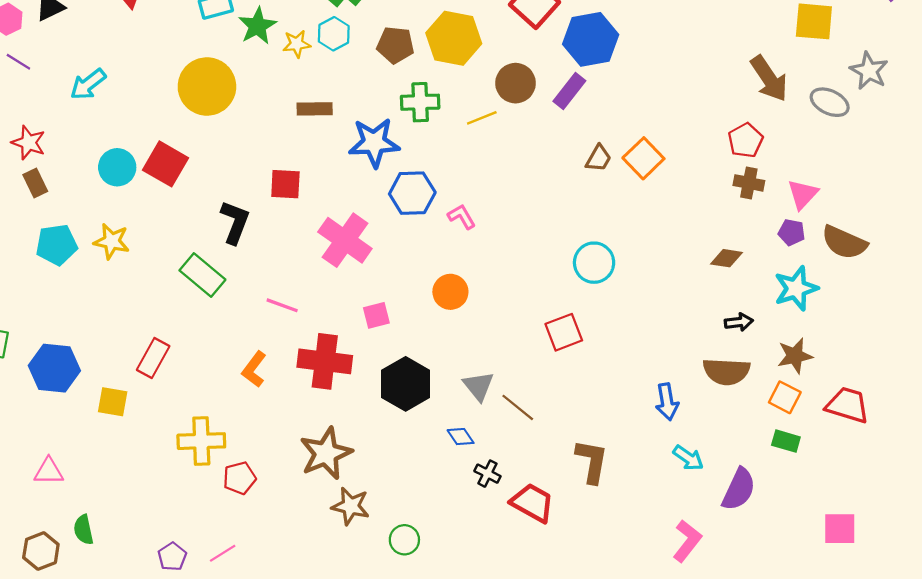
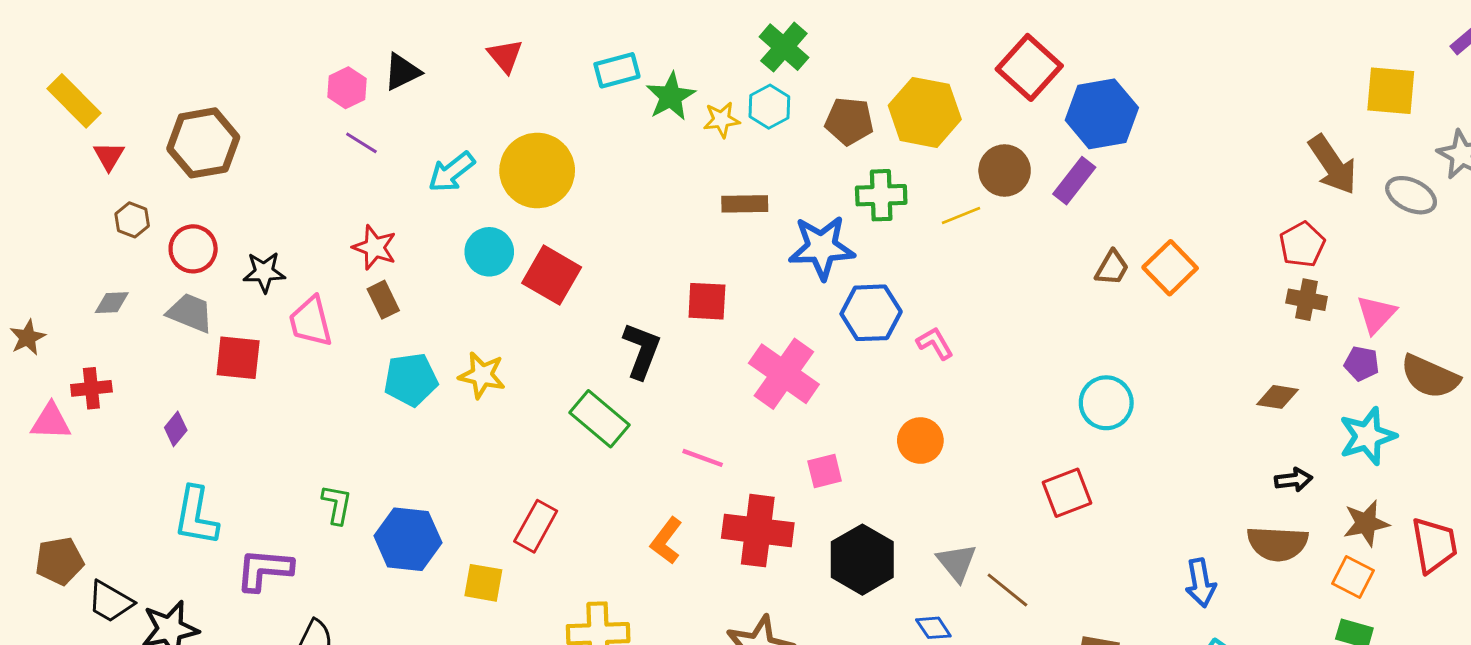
yellow circle: (207, 86) -> (537, 171), moved
cyan circle: (117, 167) -> (489, 252), moved
red trapezoid: (848, 405) -> (1434, 545), moved, turned 63

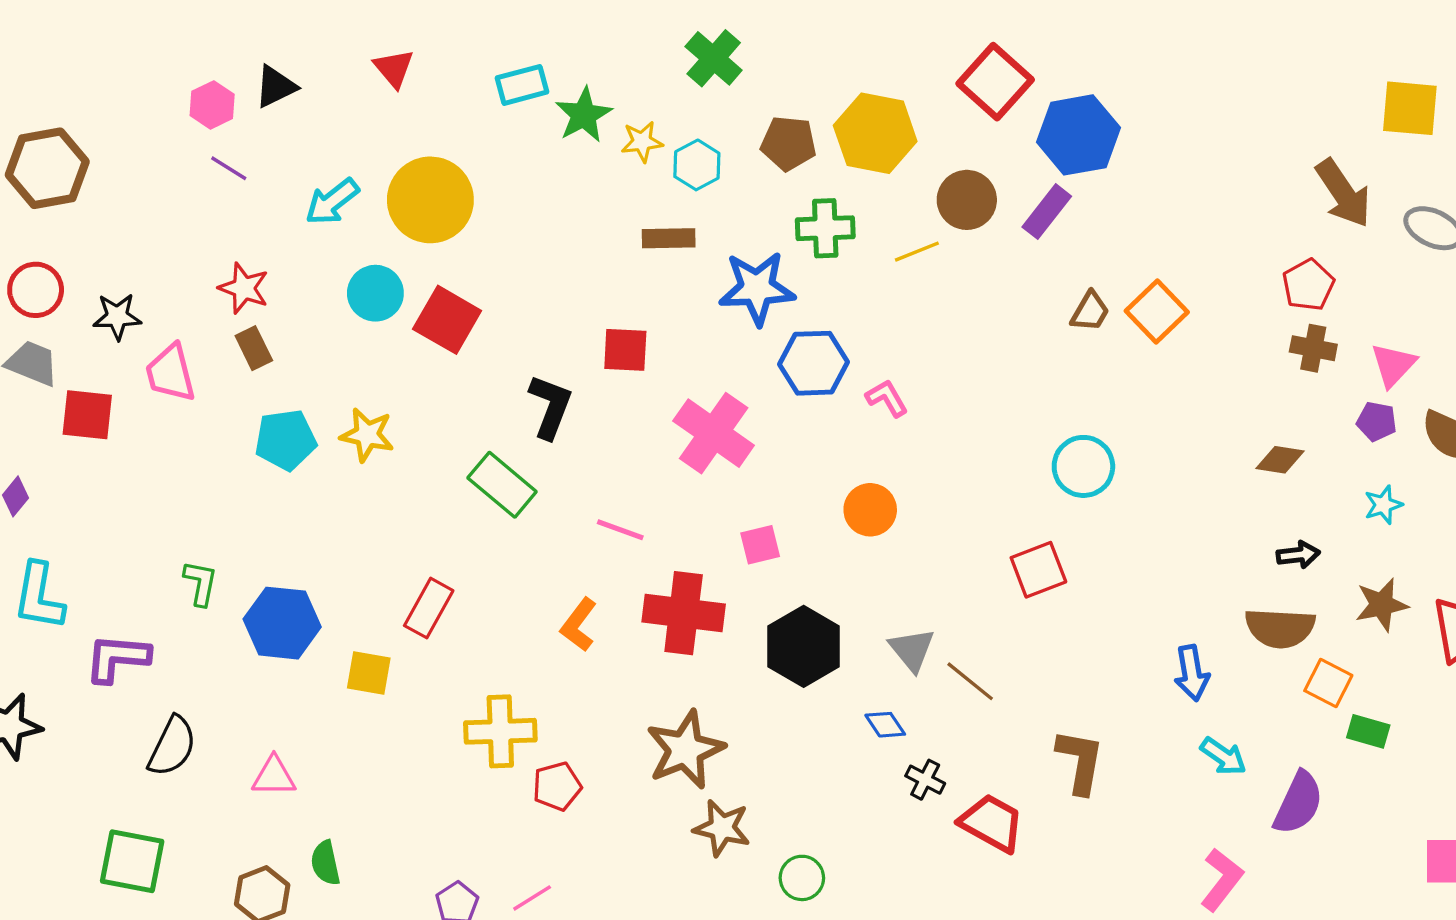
cyan hexagon: (769, 107) -> (697, 165), moved
cyan star: (1367, 436) -> (1383, 505), size x0.6
orange square: (1353, 577) -> (1328, 683), moved

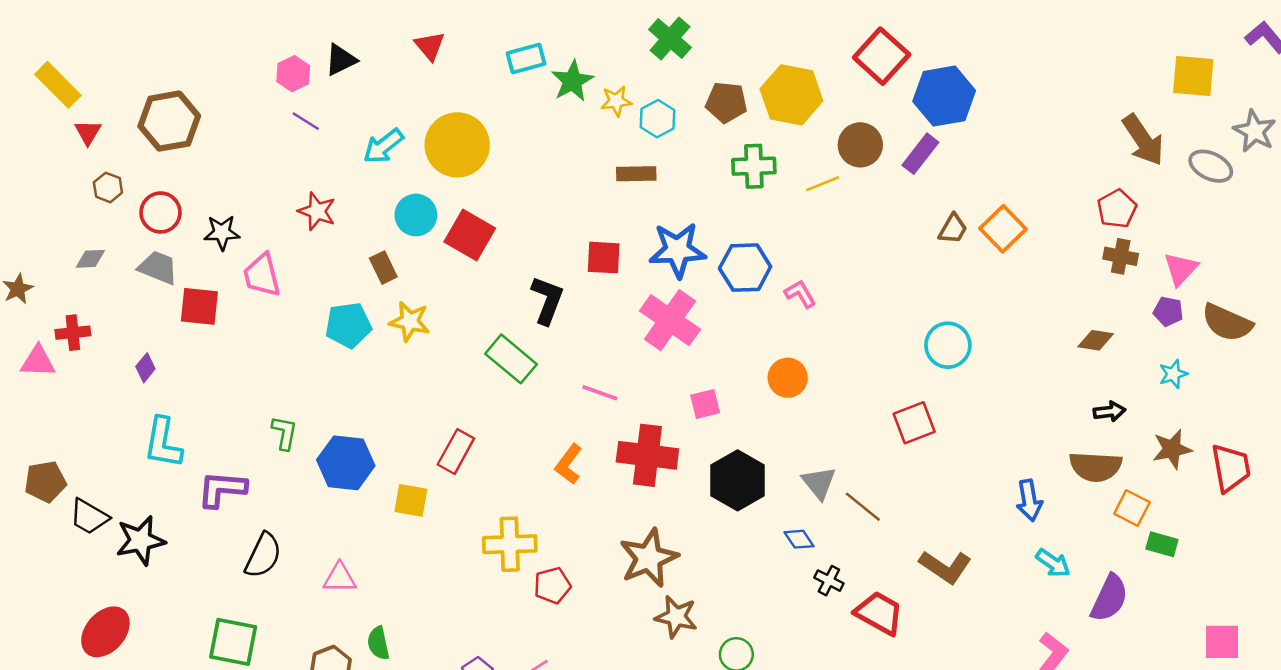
blue star: (757, 288) -> (678, 250), moved
brown rectangle: (254, 348) -> (383, 268), moved
brown L-shape: (1080, 761) -> (945, 567), turned 114

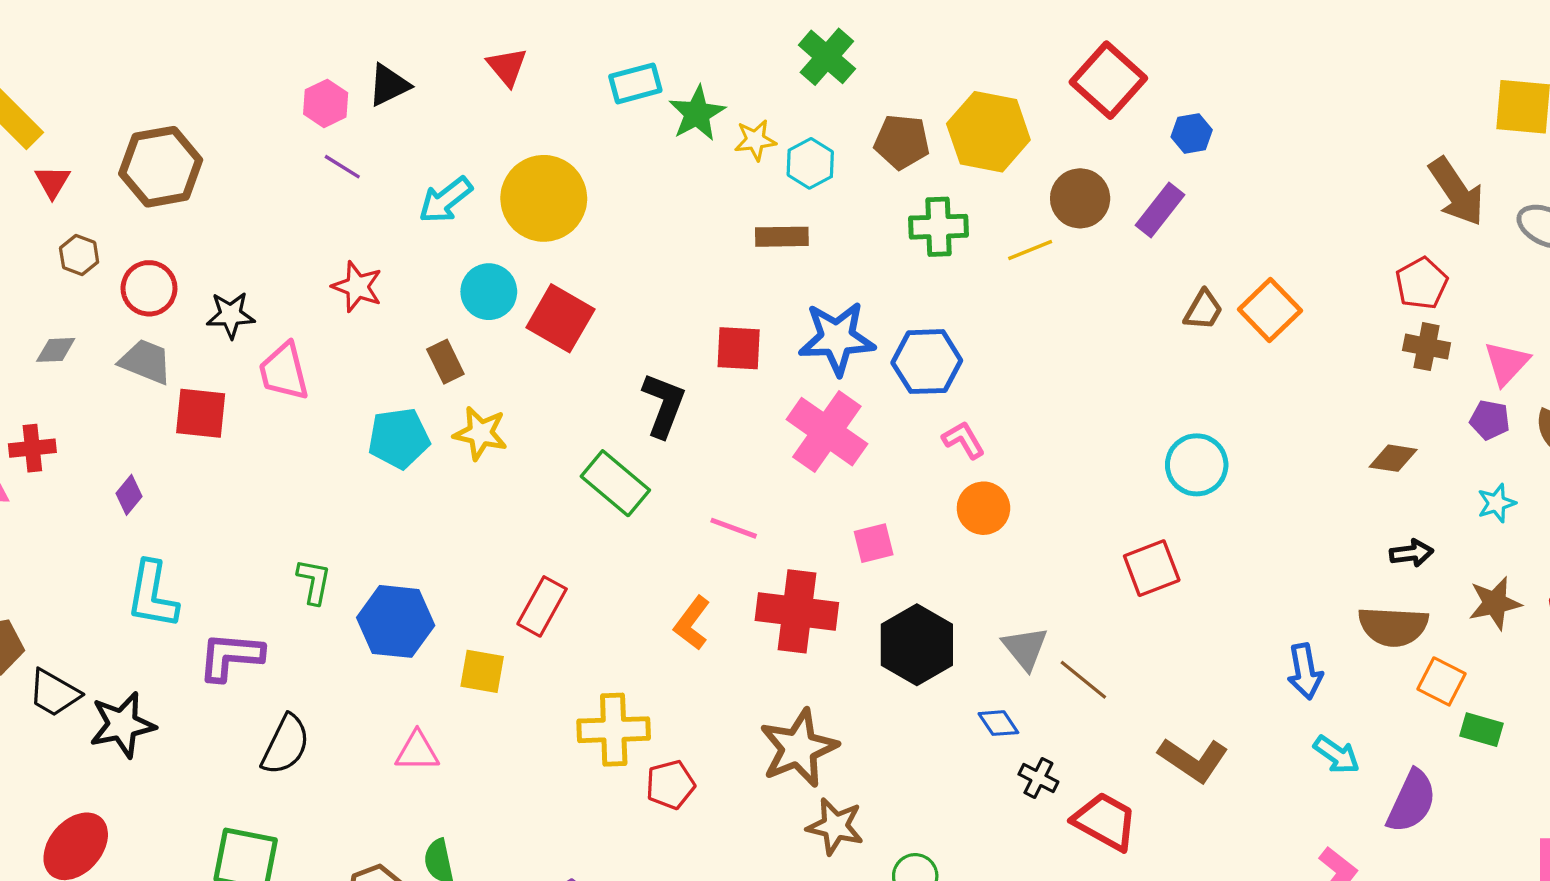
blue hexagon: (944, 96) -> (1192, 133), size x0.5
pink L-shape: (800, 294) -> (963, 440), moved
pink triangle: (340, 578) -> (417, 751), moved

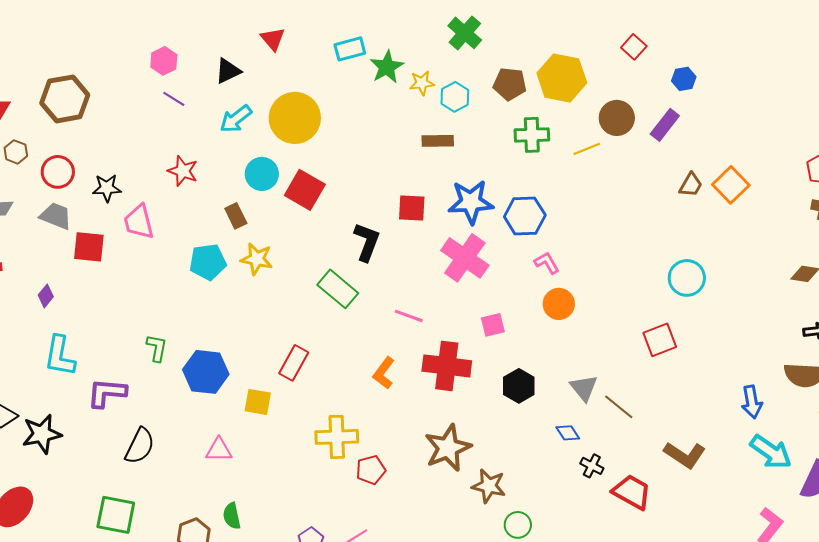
red square: (1108, 80) -> (634, 47), size x0.6
black triangle: (389, 85) -> (228, 71), moved
black hexagon: (917, 645) -> (519, 386), size x0.7
cyan arrow: (1337, 755) -> (771, 452), size x1.5
brown star: (835, 826) -> (489, 486), moved

